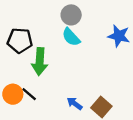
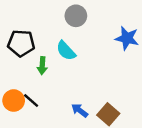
cyan semicircle: (71, 37) -> (66, 51), moved
green arrow: (40, 62) -> (42, 66), size x0.6

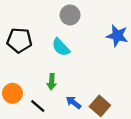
green arrow: (42, 66) -> (52, 82), moved
black line: (31, 101) -> (38, 106), moved

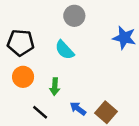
orange circle: (12, 93) -> (23, 77), moved

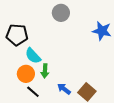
cyan semicircle: (65, 50) -> (33, 56), moved
orange circle: (23, 77) -> (26, 74), moved

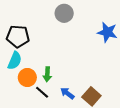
cyan semicircle: (33, 56) -> (15, 61), moved, turned -114
black line: (33, 92) -> (42, 92), moved

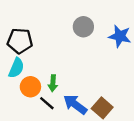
gray circle: (64, 13) -> (83, 27), moved
blue arrow: (67, 93) -> (75, 104), size x1.5

